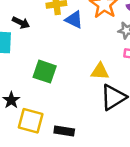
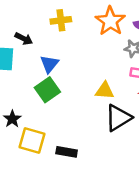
blue triangle: (74, 20) -> (49, 64), moved, turned 42
green square: (45, 72) -> (47, 90), turned 35

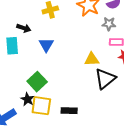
green square: (47, 90) -> (37, 82), moved
black star: (12, 119) -> (27, 99), moved

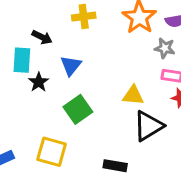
green square: (37, 82) -> (78, 109), moved
black star: (27, 99) -> (39, 82), moved
black rectangle: (69, 111) -> (115, 166), moved

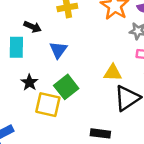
black star: (39, 82) -> (29, 82), moved
yellow square: (52, 152) -> (48, 105), moved

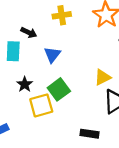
yellow triangle: (113, 73) -> (103, 77), turned -30
yellow square: (48, 105) -> (41, 105), turned -30

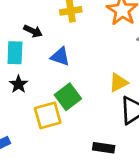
blue triangle: (52, 55) -> (60, 57), turned -48
black star: (25, 84) -> (18, 84), moved

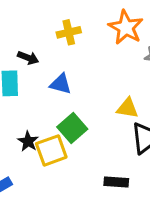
yellow triangle: (118, 82) -> (127, 108), turned 40
black star: (18, 84) -> (28, 141), moved

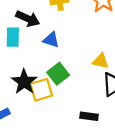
black arrow: (28, 58) -> (28, 19), size x1.5
black star: (28, 141) -> (24, 82), size x1.6

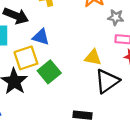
yellow square: (41, 90) -> (26, 58), moved

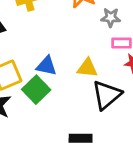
blue triangle: (41, 37) -> (46, 66), moved

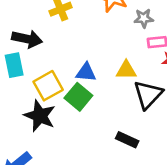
black rectangle: (81, 138) -> (127, 140), turned 30

